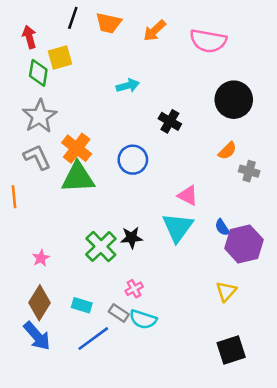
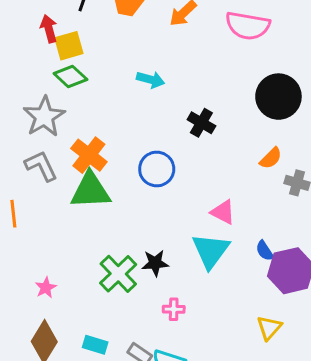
red arrow: (29, 37) -> (49, 29), moved
green diamond: (38, 73) -> (70, 77), moved, turned -56
cyan arrow: (128, 86) -> (151, 80), turned 30
pink cross: (134, 289) -> (174, 309), moved, turned 30

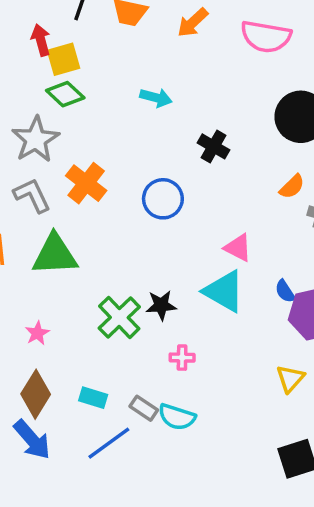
green triangle: (90, 191) -> (55, 255), moved
cyan triangle: (211, 251) -> (224, 291), turned -36

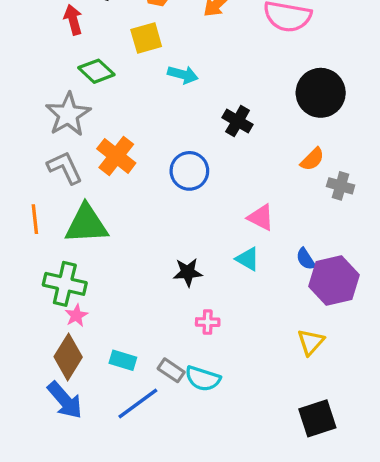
yellow square: (63, 59) -> (146, 38), moved
cyan triangle: (224, 291) -> (248, 259), size x0.6
green cross: (119, 317) -> (65, 284), moved, turned -33
pink star: (37, 333) -> (76, 315), moved

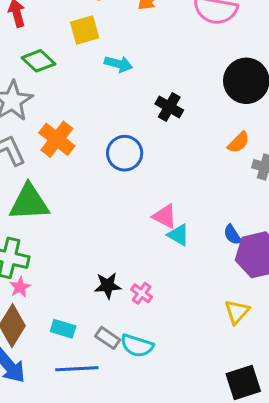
pink triangle: (261, 217) -> (165, 216), moved
black star: (188, 272) -> (108, 286), moved
pink cross: (208, 322) -> (142, 293), turned 35
blue line: (138, 403) -> (77, 369), turned 33

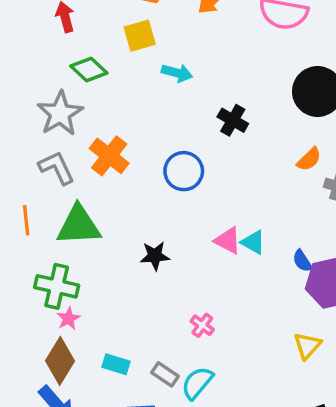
cyan triangle: (179, 235) -> (253, 242), moved
black star: (108, 286) -> (155, 256), moved
cyan semicircle: (137, 346) -> (197, 383), turned 112

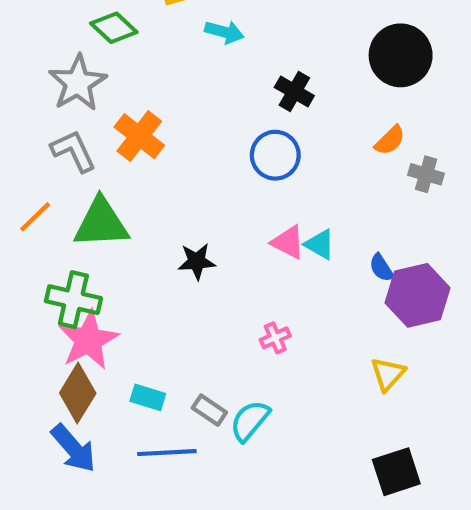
blue circle: (184, 171) -> (275, 155), moved
orange line: (26, 220) -> (35, 217), turned 52
pink star: (68, 319) -> (88, 340), size x2.0
pink cross: (202, 325) -> (275, 338), moved, turned 30

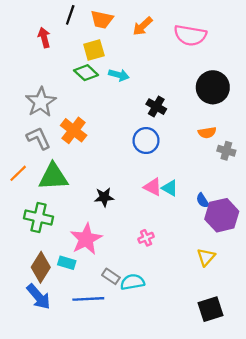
green diamond: (114, 28) -> (86, 73), moved
orange semicircle: (390, 140) -> (207, 133), turned 36
pink star: (88, 340) -> (86, 239), moved
cyan rectangle: (148, 397) -> (67, 263), moved
cyan semicircle: (250, 421) -> (132, 282), turned 40

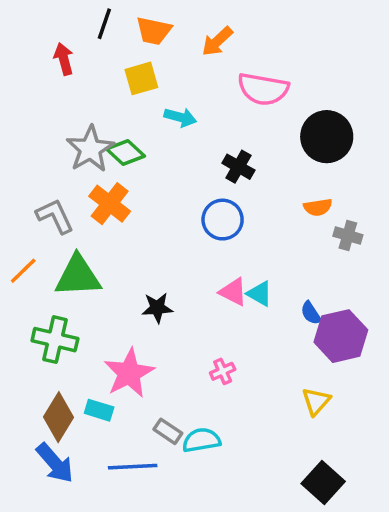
pink semicircle: (190, 35) -> (263, 89), moved
green diamond: (86, 73) -> (126, 153), moved
gray star: (41, 102) -> (90, 149), moved
black square: (211, 309) -> (323, 483), turned -30

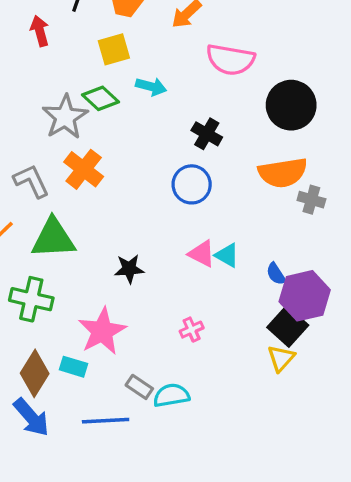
green diamond: (126, 153) -> (100, 98), moved
orange semicircle: (318, 207) -> (283, 173), size x1.8
black square: (323, 483) -> (288, 326), moved

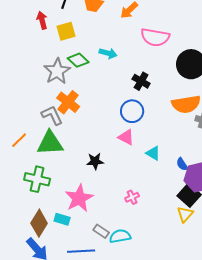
yellow square: (114, 49) -> (66, 31), moved
gray L-shape: (31, 181) -> (52, 115), moved
pink triangle: (202, 254) -> (126, 137), moved

